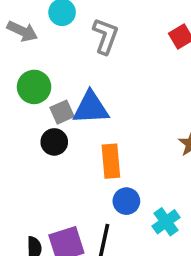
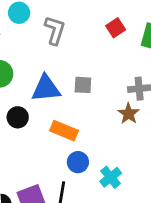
gray square: (62, 112) -> (83, 85), moved, turned 30
orange rectangle: (111, 161) -> (64, 131), turned -60

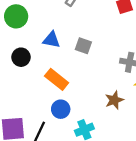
blue triangle: (46, 88) -> (51, 40), size x0.7
brown star: (129, 114) -> (114, 100), moved

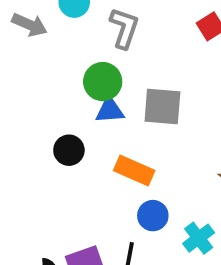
green circle: (16, 16) -> (103, 82), moved
gray square: (83, 46) -> (162, 106), size x1.5

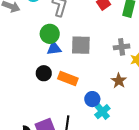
black circle: (69, 150) -> (44, 73), moved
blue circle: (153, 216) -> (92, 99), moved

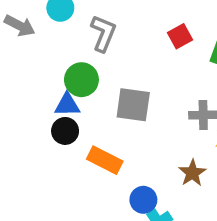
blue triangle: (54, 48) -> (67, 105), moved
black circle: (44, 73) -> (65, 131), moved

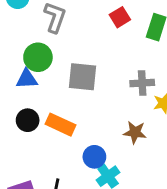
black circle: (65, 131) -> (28, 120), moved
brown star: (192, 173) -> (135, 132), turned -30

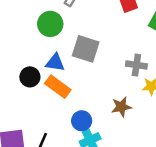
blue triangle: (27, 79) -> (55, 63), moved
brown star: (135, 132) -> (121, 107), turned -30

